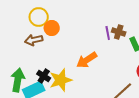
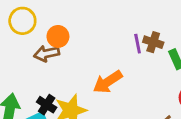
yellow circle: (39, 17) -> (22, 21), moved
brown arrow: (34, 40) -> (47, 54), moved

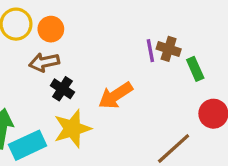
orange circle: (58, 36) -> (51, 29), moved
black cross: (47, 105) -> (62, 89), moved

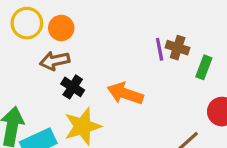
green rectangle: (195, 69) -> (204, 67), turned 45
orange arrow: (116, 95) -> (125, 94), turned 52

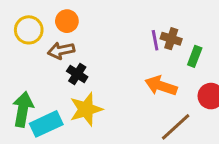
yellow circle: (27, 23) -> (29, 30), moved
orange arrow: (125, 94) -> (161, 86), moved

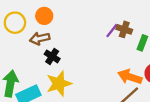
purple line: (155, 40) -> (112, 31), turned 49
orange arrow: (161, 86) -> (130, 77), moved

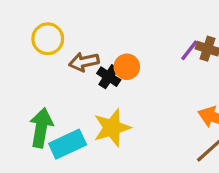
orange circle: (44, 16) -> (127, 67), moved
black cross: (52, 56) -> (109, 77), moved

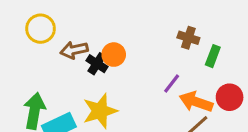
purple line: (189, 50) -> (172, 84), moved

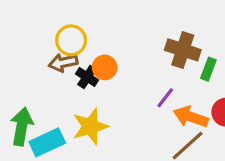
yellow circle: (41, 29) -> (71, 40), moved
brown cross: (188, 38) -> (183, 50), size x1.5

